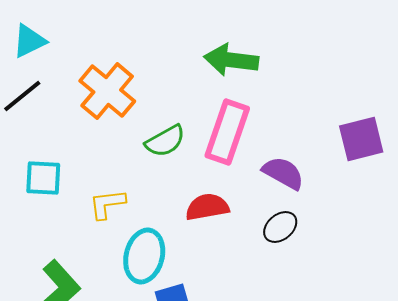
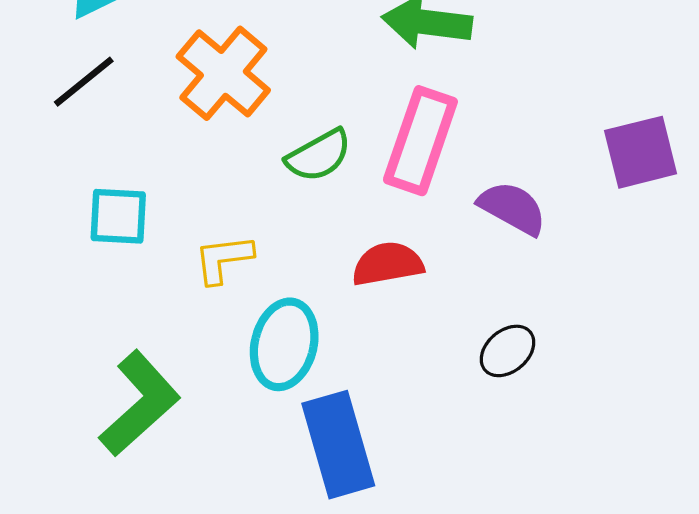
black ellipse: (280, 227) -> (507, 351), moved

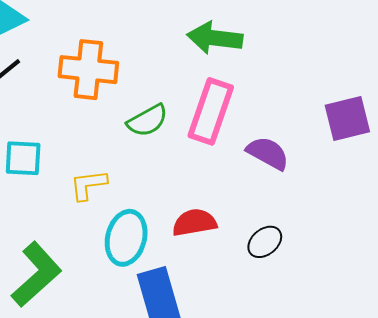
orange cross: (223, 73) -> (88, 70), turned -34
red semicircle: (388, 264) -> (194, 223), moved

